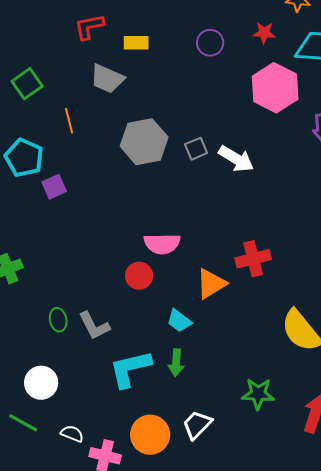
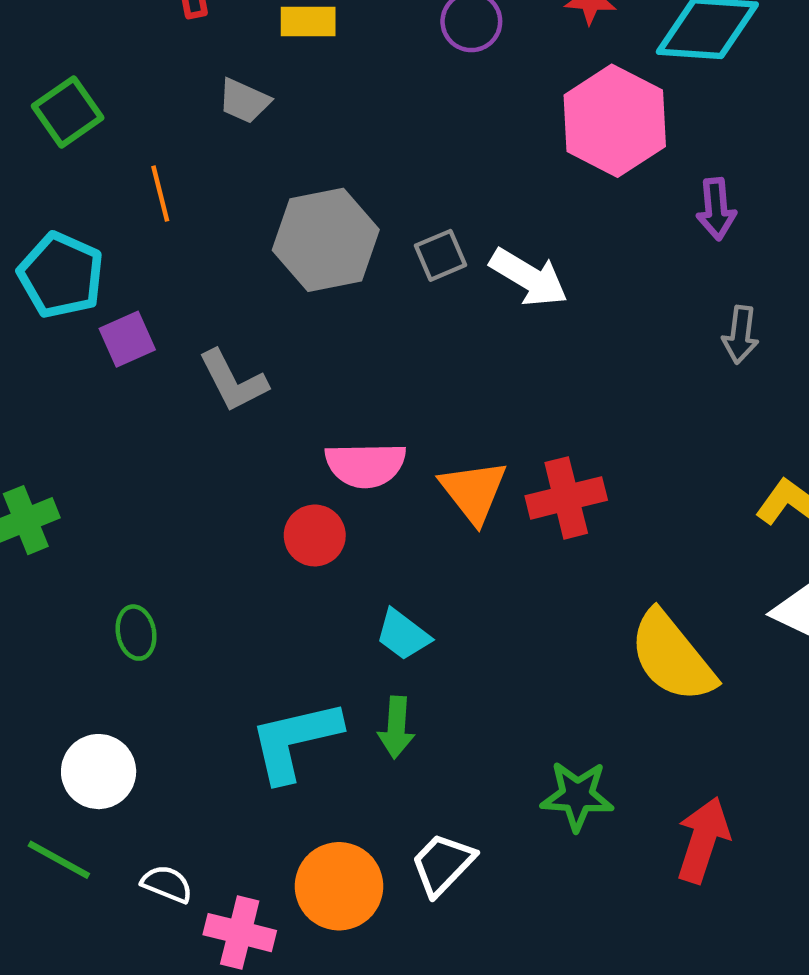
gray trapezoid: (107, 79) -> (244, 101), size x0.7
orange triangle: (211, 284) -> (474, 491), moved, turned -36
gray L-shape: (94, 326) -> (233, 381), moved

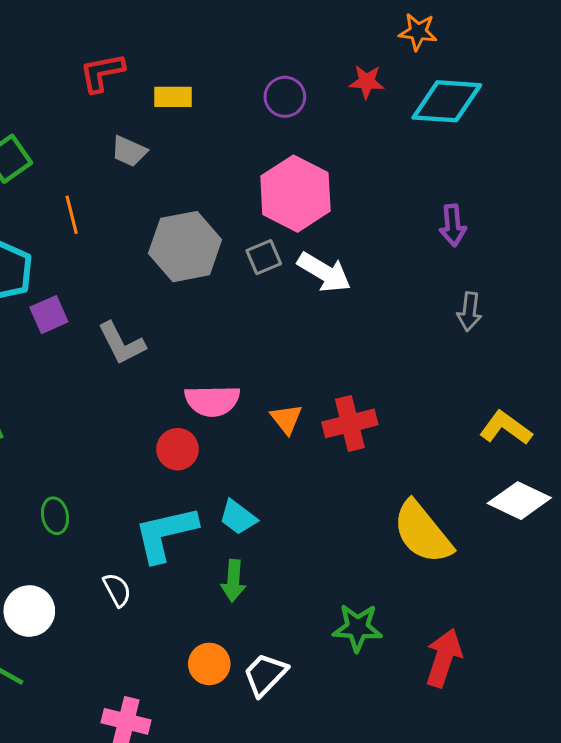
pink hexagon: (615, 121) -> (295, 194), moved
orange triangle: (474, 491) -> (286, 419), size x0.7
cyan L-shape: (295, 741) -> (165, 534), moved
white semicircle: (167, 884) -> (117, 590), moved, turned 40
orange circle: (339, 886) -> (209, 664), moved, size x0.7

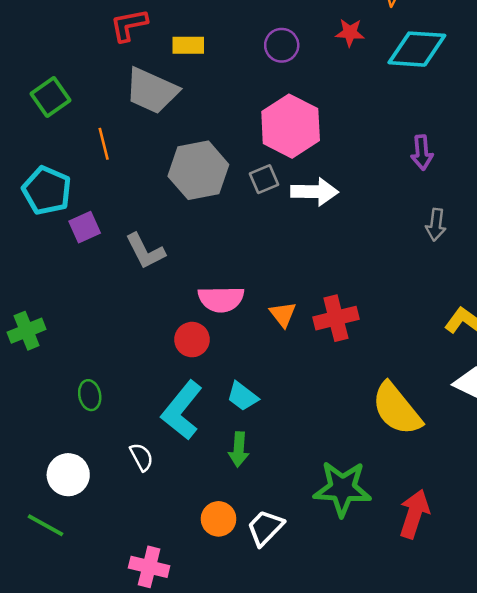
gray trapezoid: (129, 151) -> (152, 91), size x1.8
white arrow: (324, 272) -> (315, 192), turned -30
cyan L-shape: (165, 534) -> (182, 410), turned -38
green star: (357, 628) -> (342, 489), size x1.4

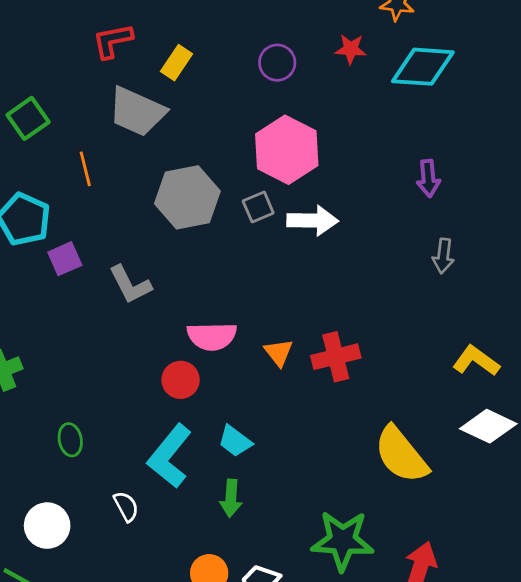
yellow rectangle: (188, 45) -> (176, 63), turned -56

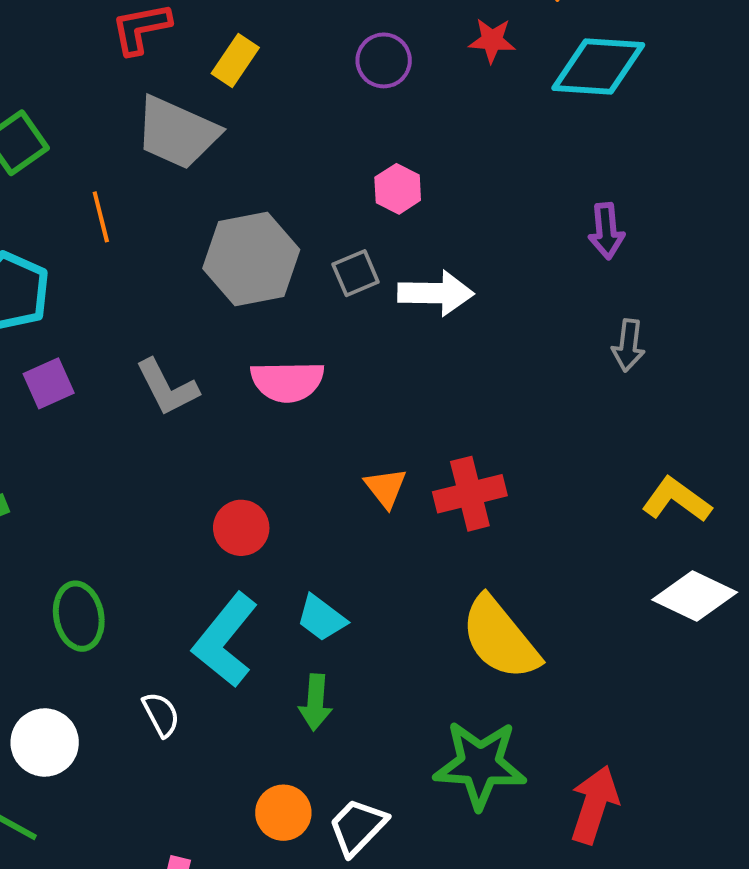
pink hexagon: (287, 150) -> (398, 189), size x0.5
purple square: (65, 259) -> (49, 383), moved
pink semicircle: (212, 336) -> (287, 381), moved
green ellipse: (70, 440) -> (79, 616), size x1.4
yellow semicircle: (401, 455) -> (500, 638), moved

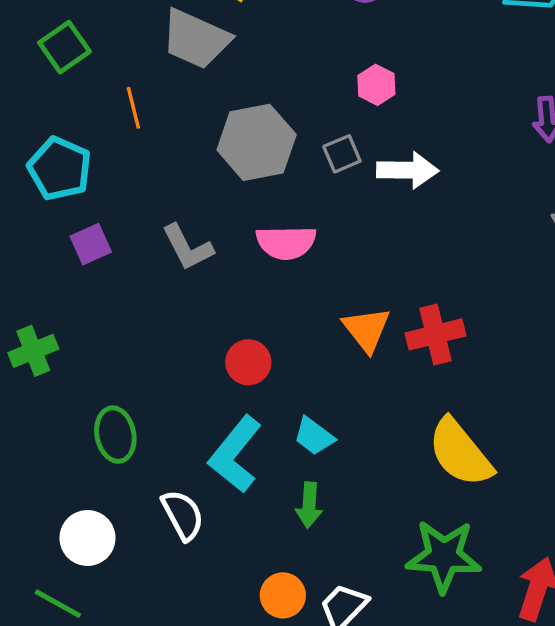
orange triangle: (386, 488) -> (367, 329), size x1.4
white semicircle: (161, 714) -> (183, 515), size x1.4

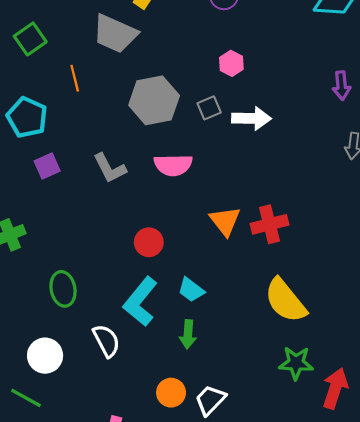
green star: (444, 556) -> (296, 363), moved, size x0.7

